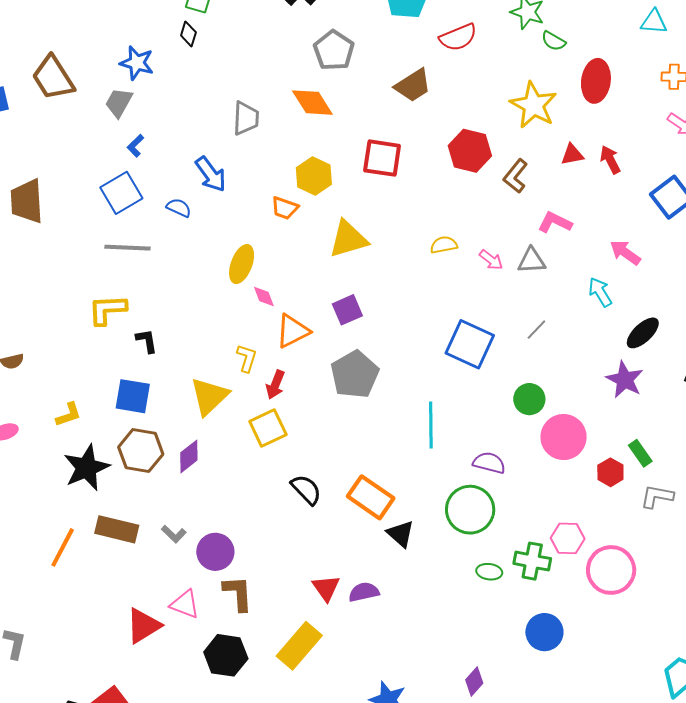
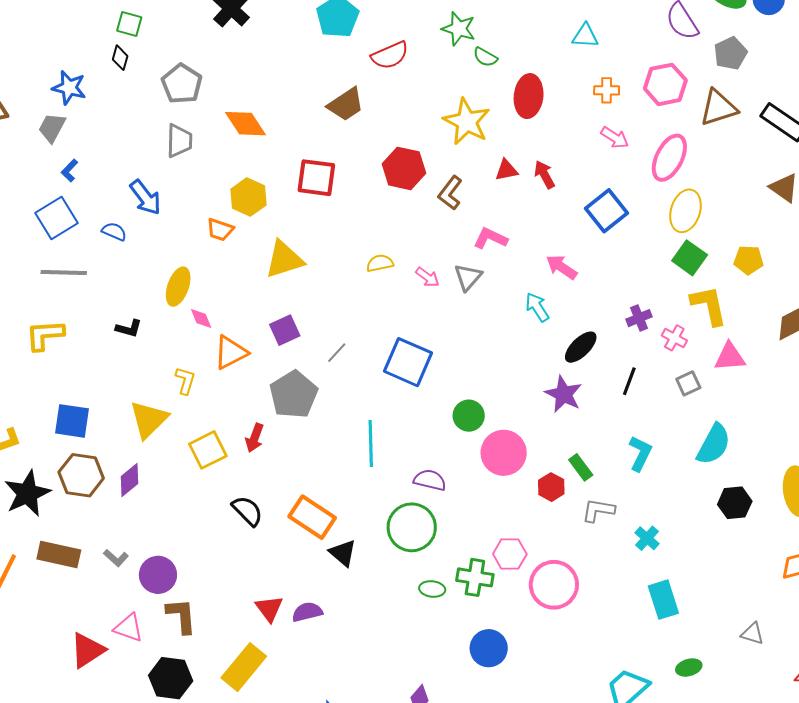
gray pentagon: (334, 50) -> (182, 84), moved
gray triangle: (532, 261) -> (468, 277), turned -44
gray line: (536, 330) -> (337, 353), moved
black L-shape: (147, 341) -> (129, 328), moved, turned 116
red arrow: (275, 385) -> (255, 438), moved

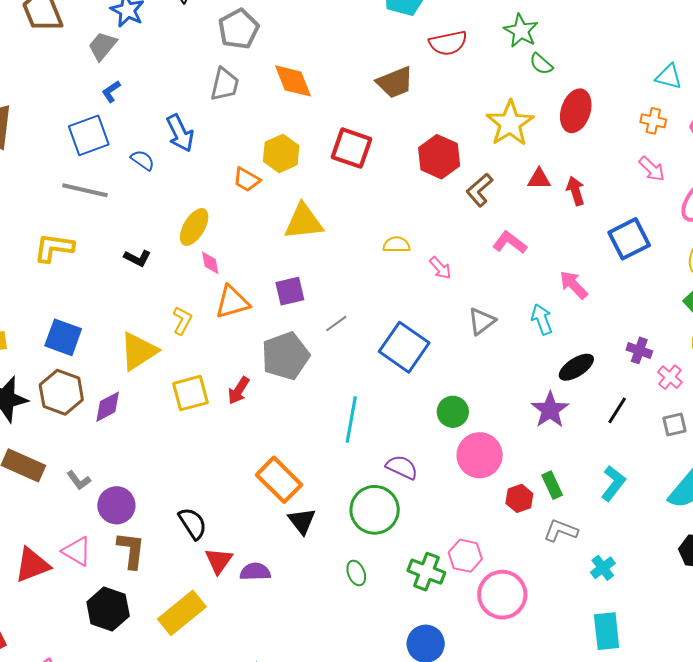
cyan triangle: (585, 36) -> (669, 77), moved
gray triangle: (468, 277) -> (482, 321), moved
purple cross: (639, 318) -> (639, 350), turned 30
black semicircle: (247, 511) -> (193, 523), moved
green ellipse: (432, 589) -> (356, 573), moved, turned 50

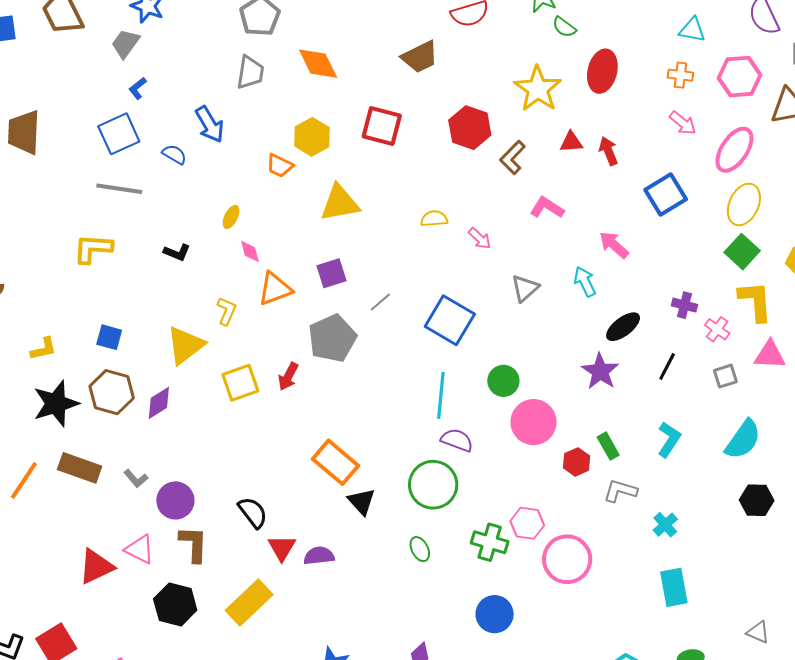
yellow ellipse: (194, 227) -> (231, 217), size x0.6
blue square: (63, 337) -> (109, 337), size x0.7
cyan line: (351, 419) -> (441, 395), moved

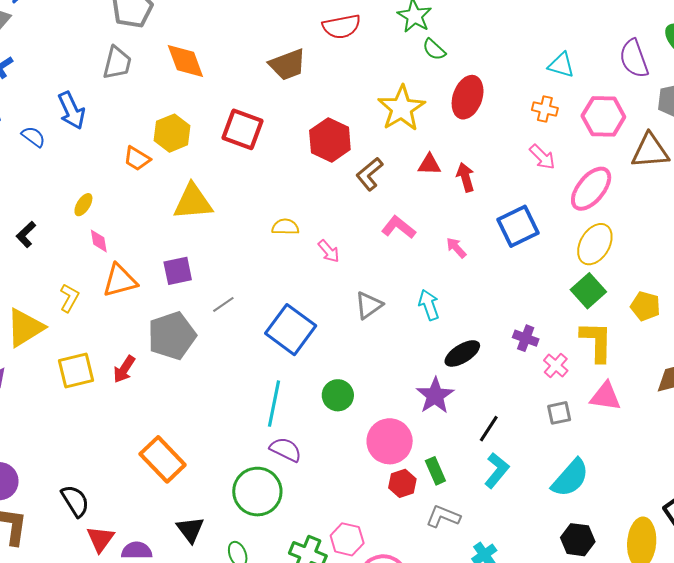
pink arrow: (614, 245) -> (456, 248), moved, size x0.7
black L-shape: (177, 252) -> (26, 234), turned 108
black line: (667, 367) -> (489, 429), moved
pink circle: (534, 422) -> (390, 441), moved
black triangle: (362, 502) -> (190, 530), moved

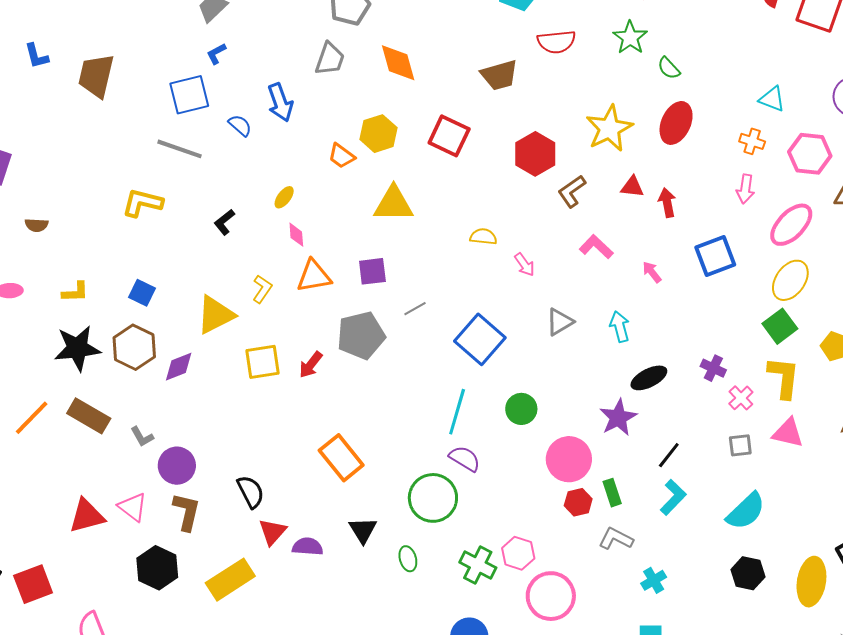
green semicircle: (434, 50) -> (669, 68), moved
pink arrow: (542, 157) -> (745, 189), turned 48

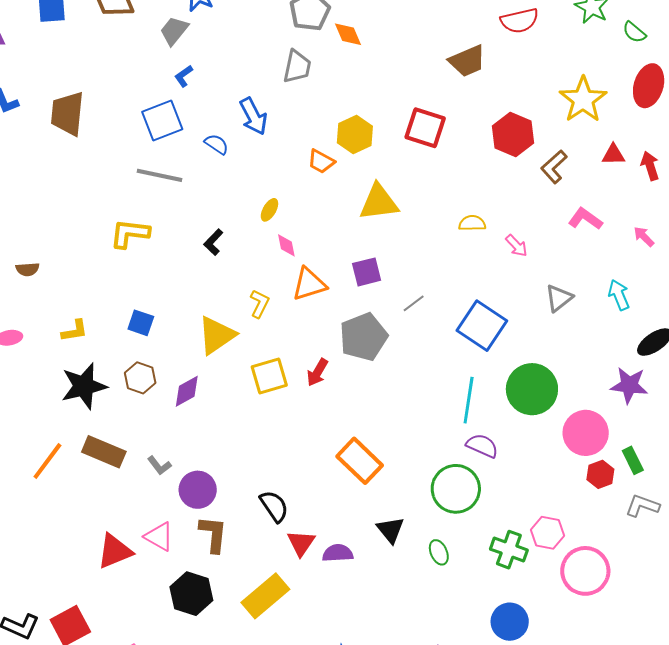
orange diamond: (398, 63) -> (348, 34), moved, size x0.7
brown hexagon: (134, 347) -> (140, 378), size x0.7
green circle: (521, 409) -> (532, 389), size x1.6
purple star: (618, 418) -> (629, 385), turned -30

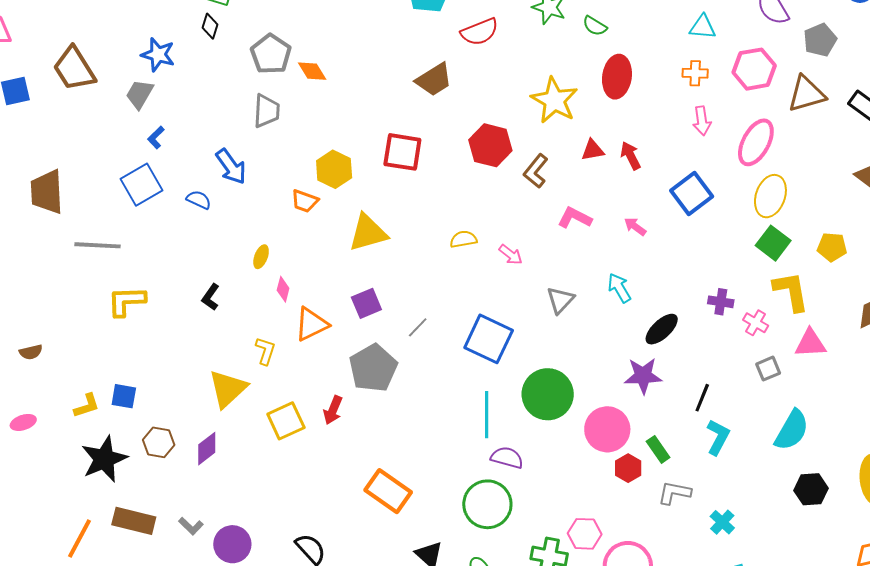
gray line: (160, 175) -> (97, 245), moved
pink diamond: (286, 245) -> (283, 289), turned 35
blue square: (141, 323) -> (124, 396), moved

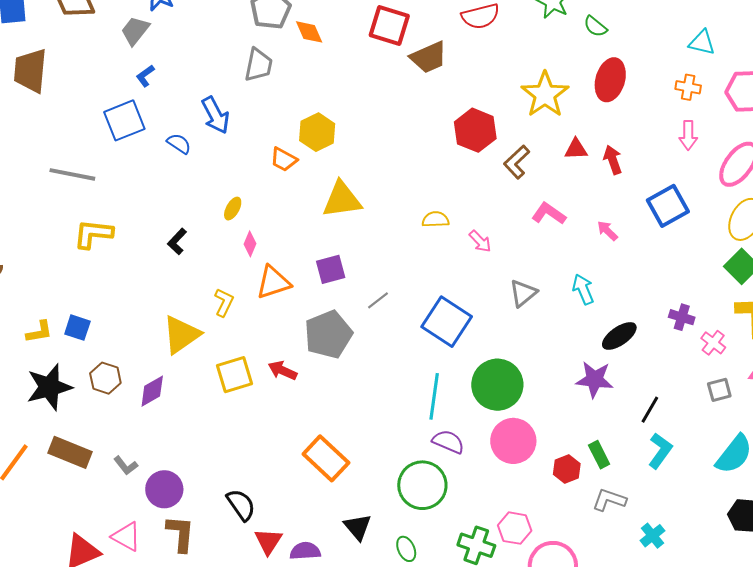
red square: (402, 152) -> (389, 26), moved
brown trapezoid: (47, 192) -> (30, 71), moved
red arrow: (333, 410) -> (283, 371), turned 84
pink circle: (607, 429) -> (513, 441), moved

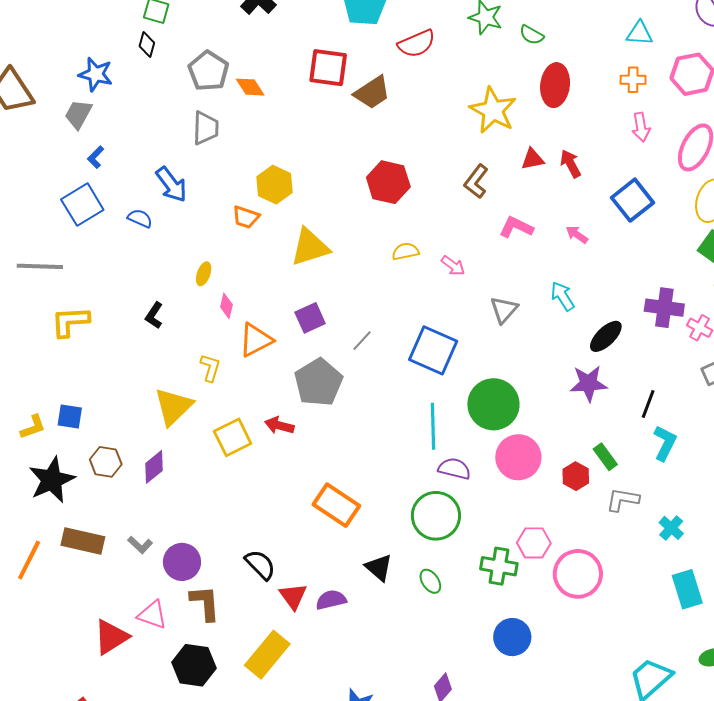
red hexagon: (475, 130) -> (388, 182), moved
purple cross: (682, 317) -> (664, 308), size x1.5

